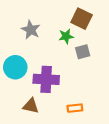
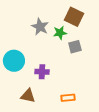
gray star: (31, 30) -> (40, 27), moved
purple cross: (46, 79) -> (42, 72), size x0.6

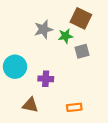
gray star: (40, 27) -> (44, 29), turned 30

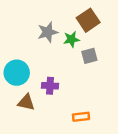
brown square: (81, 18) -> (88, 20), turned 30
brown triangle: (30, 105) -> (26, 102), moved

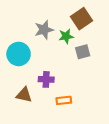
cyan circle: (17, 73) -> (19, 54), moved
orange rectangle: (81, 117) -> (64, 100), moved

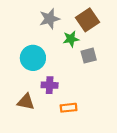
gray star: (44, 30) -> (50, 19), moved
cyan circle: (19, 54) -> (33, 58), moved

